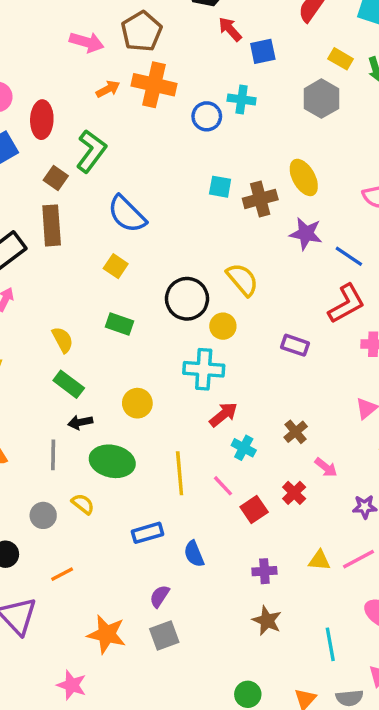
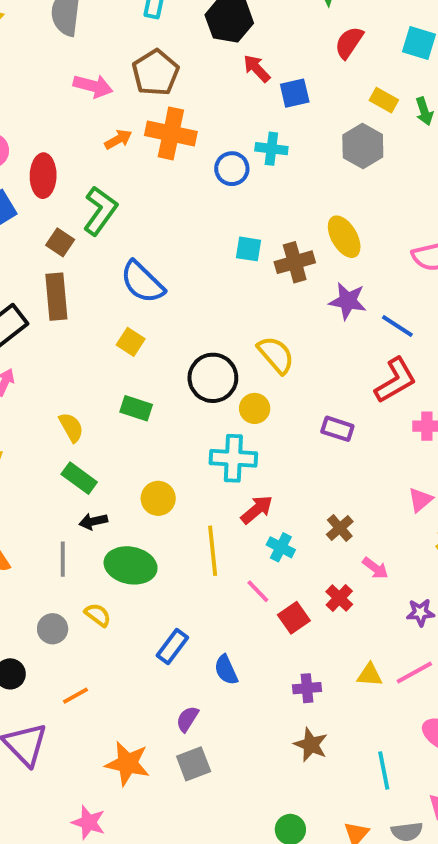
yellow line: (180, 473) -> (213, 551), moved
blue rectangle: (148, 533) -> (172, 647), turned -36

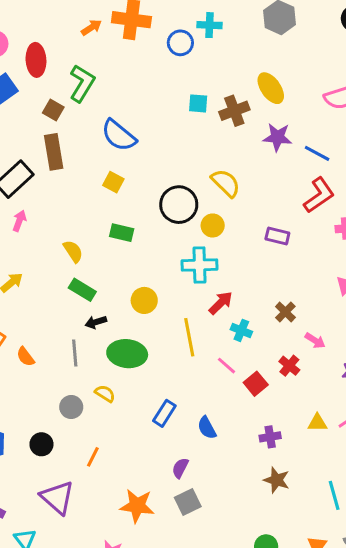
orange line: (75, 696) -> (93, 457), turned -30

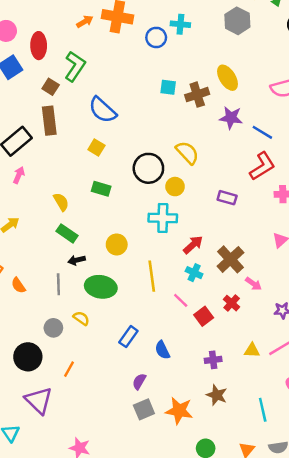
red arrow: (221, 303) -> (193, 245), moved
brown cross: (285, 312) -> (230, 259), size x1.6
black circle: (41, 444) -> (28, 357), size x1.5
orange star: (137, 506) -> (179, 411), moved

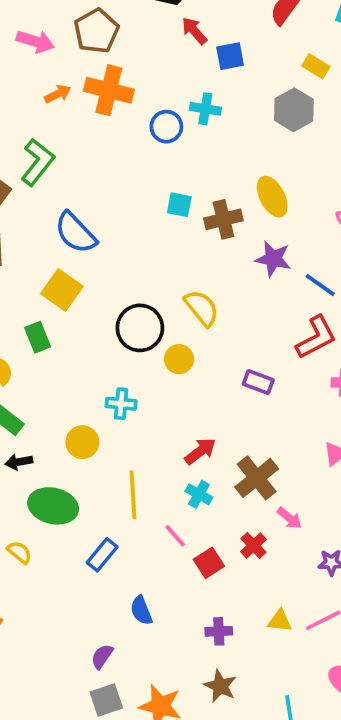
yellow square: (96, 148) -> (62, 290), size x1.5
green rectangle: (101, 189) -> (38, 337), moved, turned 48
cyan cross: (163, 218) -> (121, 404), moved, size x0.7
blue rectangle: (128, 337) -> (102, 555), moved

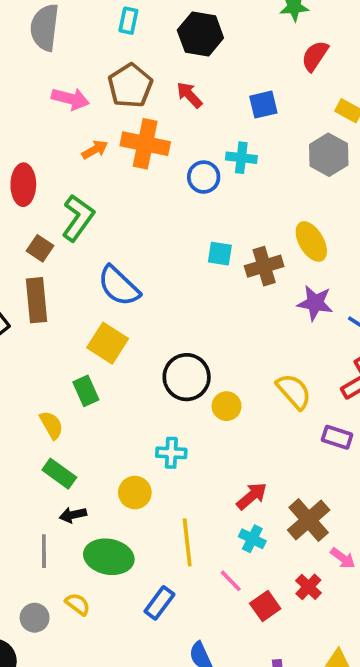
red arrow: (194, 31) -> (189, 95), moved
yellow semicircle: (202, 308) -> (294, 391), moved
purple rectangle: (258, 382) -> (337, 437), moved

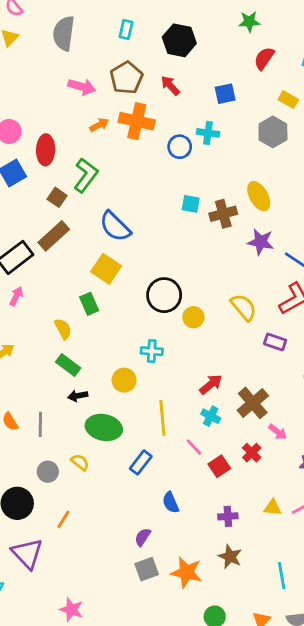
brown rectangle: (37, 300) -> (54, 236), turned 52
gray line: (44, 551) -> (40, 424), moved

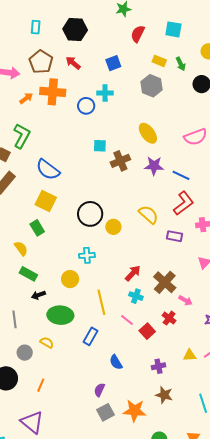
brown cross: (223, 214) -> (120, 161), moved
purple triangle: (27, 554) -> (32, 422), moved

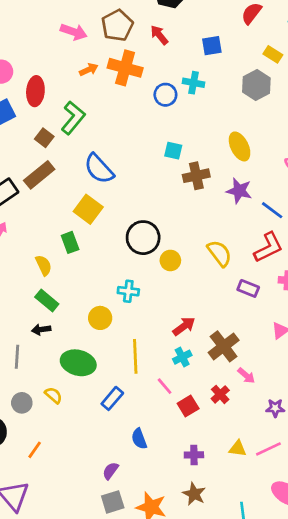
black arrow: (38, 295) -> (41, 330), moved
cyan cross: (136, 296) -> (182, 357), turned 32

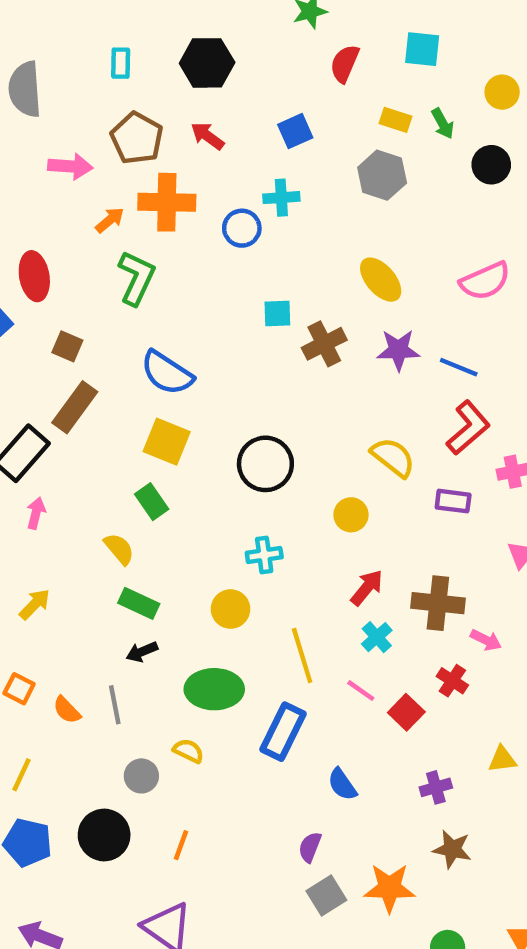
green L-shape: (73, 118) -> (137, 278), moved
yellow circle: (170, 260) -> (351, 515), moved
brown cross: (224, 346) -> (438, 603), turned -32
blue rectangle: (112, 398) -> (283, 732), size x1.4

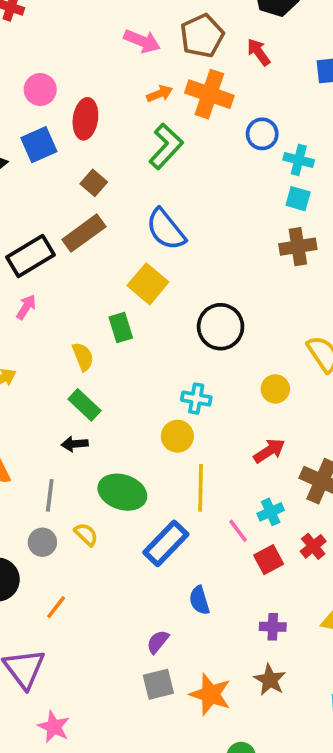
cyan cross: (281, 198) -> (299, 160), moved
cyan square: (277, 313) -> (298, 199), moved
yellow circle: (231, 609) -> (177, 436), moved
cyan cross: (377, 637) -> (271, 512), moved
gray line: (115, 705) -> (50, 495), moved

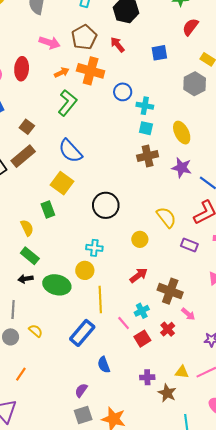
red ellipse: (85, 119) -> (22, 69), moved
green ellipse: (122, 492) -> (57, 285), moved
brown star: (270, 680) -> (167, 393), moved

